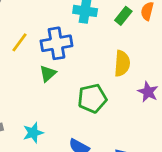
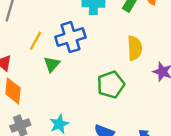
green triangle: (48, 74) -> (52, 64), moved

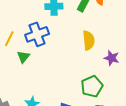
green pentagon: (111, 85) -> (92, 86), moved

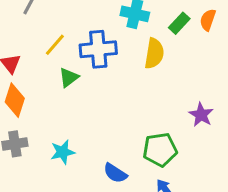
yellow semicircle: (89, 40) -> (154, 53), moved

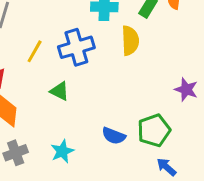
green triangle: (69, 77) -> (60, 91), moved, turned -45
blue semicircle: (115, 173) -> (114, 136), moved

